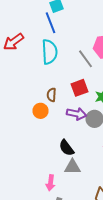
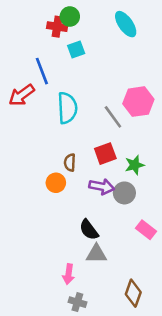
blue line: (50, 23) -> (42, 71), moved

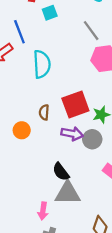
gray line: (113, 117) -> (91, 31), moved
red square: (105, 154) -> (75, 105), size x1.4
orange circle: (56, 183) -> (22, 130), moved
gray triangle: (96, 254) -> (68, 193), size x1.4

